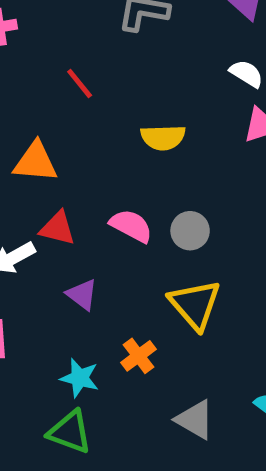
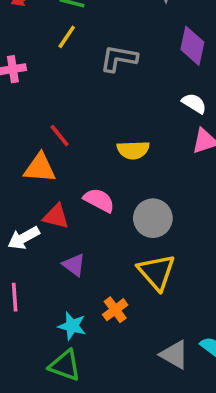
red line: (80, 83) -> (60, 136), moved
pink semicircle: (131, 226) -> (99, 200), moved
gray circle: (190, 231) -> (153, 218), size x1.4
gray triangle: (195, 420) -> (174, 355), moved

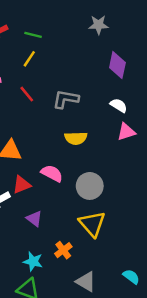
gray L-shape: (119, 58) -> (66, 99), moved
red line: (60, 136) -> (27, 94), moved
red triangle: (56, 216) -> (22, 185), turned -36
gray triangle: (174, 355) -> (86, 282), moved

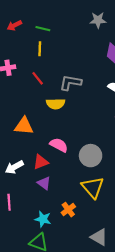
yellow line: (29, 59) -> (40, 49), turned -32
yellow semicircle: (76, 138) -> (56, 104), moved
red triangle: (22, 185) -> (41, 162), moved
gray triangle: (86, 282) -> (99, 237), moved

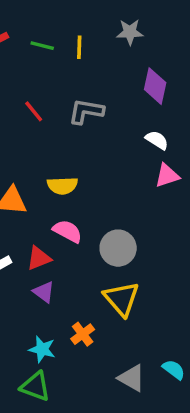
yellow line: (40, 49) -> (79, 47), moved
red line: (38, 78) -> (34, 111), moved
gray L-shape: (70, 83) -> (86, 111), moved
yellow semicircle: (56, 104) -> (62, 186), moved

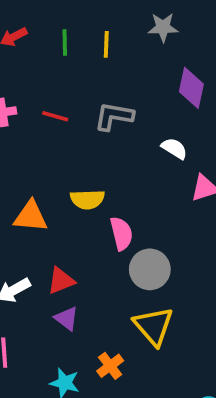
green line: (42, 46) -> (65, 42), turned 75
red line: (34, 111) -> (55, 116), turned -35
white semicircle: (157, 140) -> (174, 148), moved
pink semicircle: (67, 231) -> (121, 233), moved, turned 48

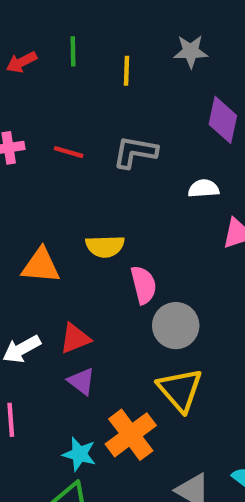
green line: (65, 42) -> (73, 51), moved
white semicircle: (174, 148) -> (204, 188), turned -36
orange cross: (110, 366) -> (131, 435), size x1.6

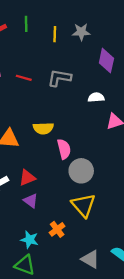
gray star: (191, 51) -> (81, 32), moved
orange cross: (131, 435) -> (57, 229), size x0.6

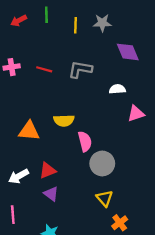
purple diamond: (106, 61) -> (128, 52), turned -35
yellow triangle: (83, 205) -> (105, 198), size x0.7
orange cross: (57, 229) -> (120, 223), moved

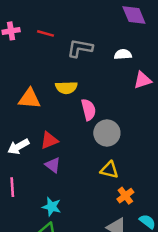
gray L-shape: (80, 69) -> (80, 48), moved
yellow triangle: (105, 198) -> (109, 170), turned -36

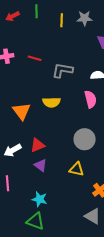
orange triangle: (29, 99) -> (22, 111), turned 48
pink semicircle: (88, 110) -> (91, 99), moved
yellow triangle: (109, 170) -> (77, 169), moved

